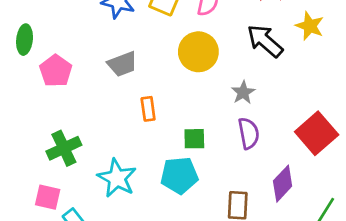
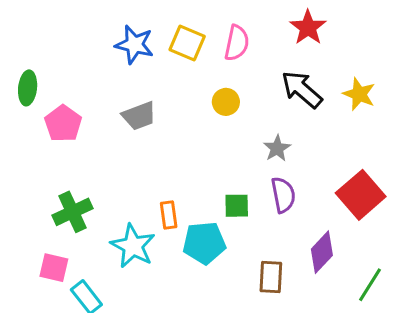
yellow star: (310, 26) -> (359, 94), moved
yellow circle: (198, 52) -> (226, 102), size x0.6
orange rectangle: (148, 109) -> (169, 215), moved
green square: (194, 139) -> (237, 206), moved

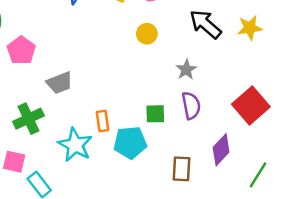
yellow star: (359, 94) -> (250, 28), turned -30
gray trapezoid: (139, 116) -> (60, 83), moved

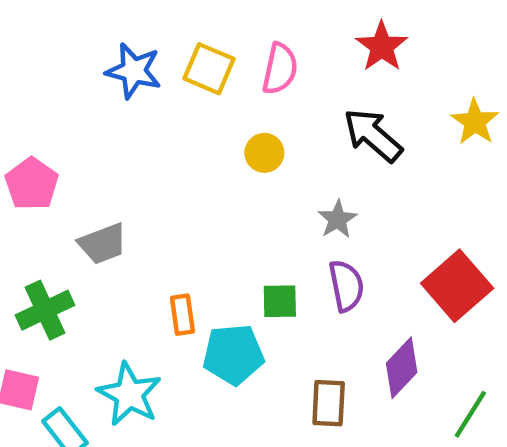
yellow star: (250, 28) -> (475, 122), moved, turned -30
cyan star: (75, 145) -> (129, 394), moved

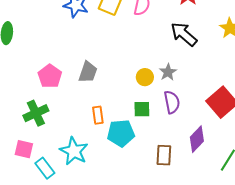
yellow circle: (264, 153) -> (145, 77), moved
pink pentagon: (32, 184) -> (50, 76), moved
gray trapezoid: (103, 244) -> (88, 72), moved, turned -50

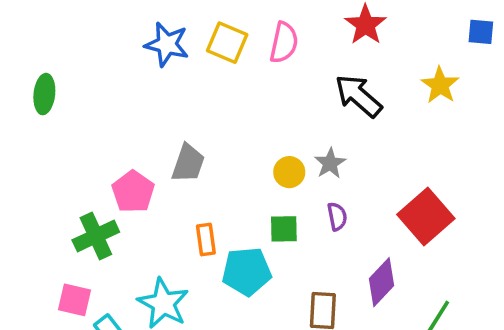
pink pentagon: (50, 76) -> (133, 192), moved
purple semicircle: (172, 102) -> (337, 216), size x0.7

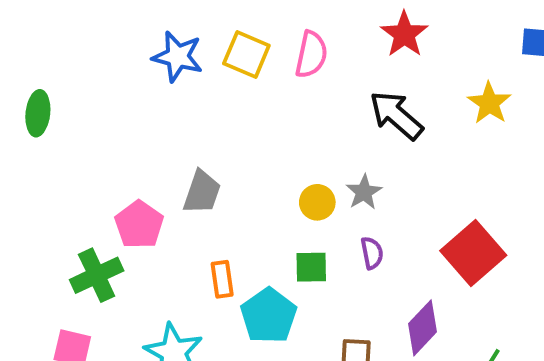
cyan pentagon: (247, 271) -> (269, 316), turned -30

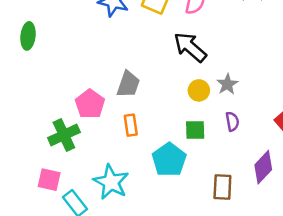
black arrow: (396, 115) -> (190, 47), moved
orange rectangle: (222, 279) -> (131, 125), moved

